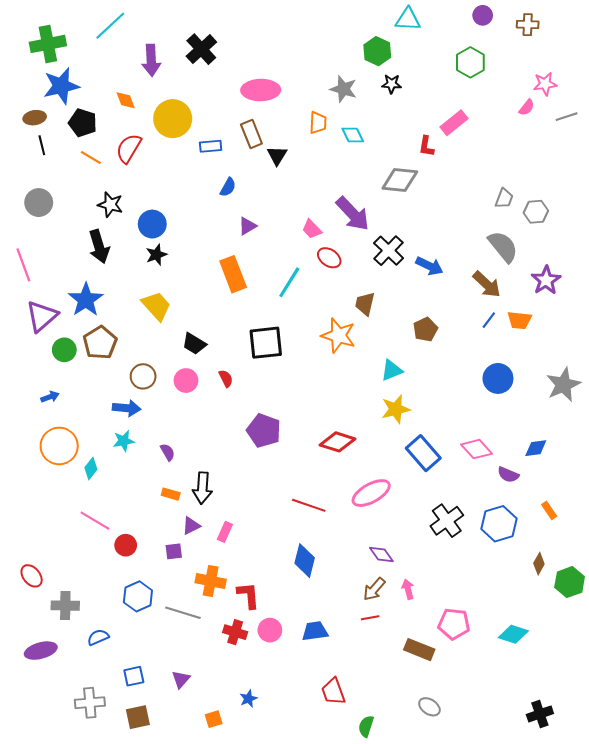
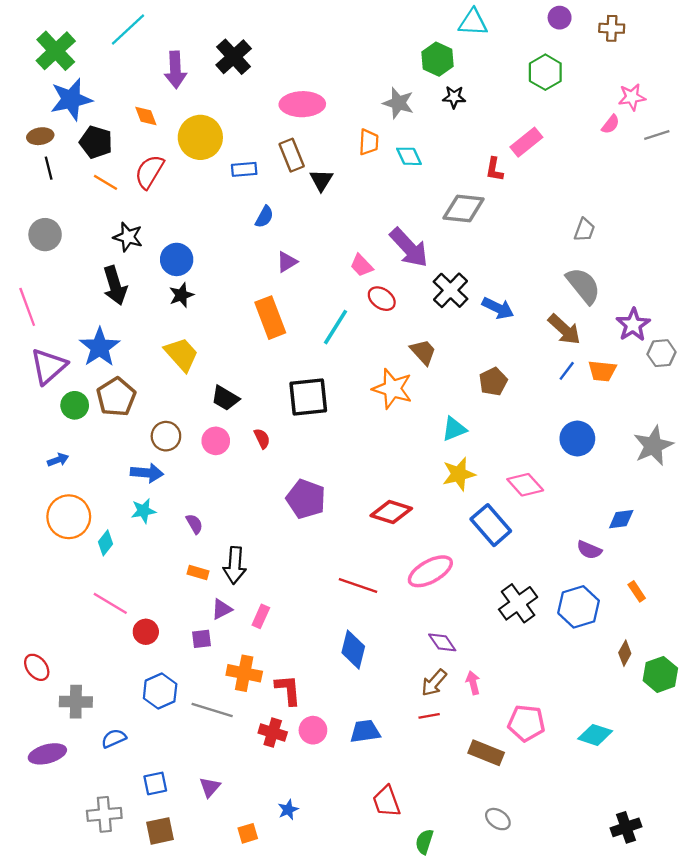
green cross: (48, 44) -> (56, 51), turned -32
gray hexagon: (536, 212) -> (662, 353), moved
brown trapezoid: (365, 304) -> (423, 352), turned 125
pink diamond: (477, 449) -> (525, 485), moved

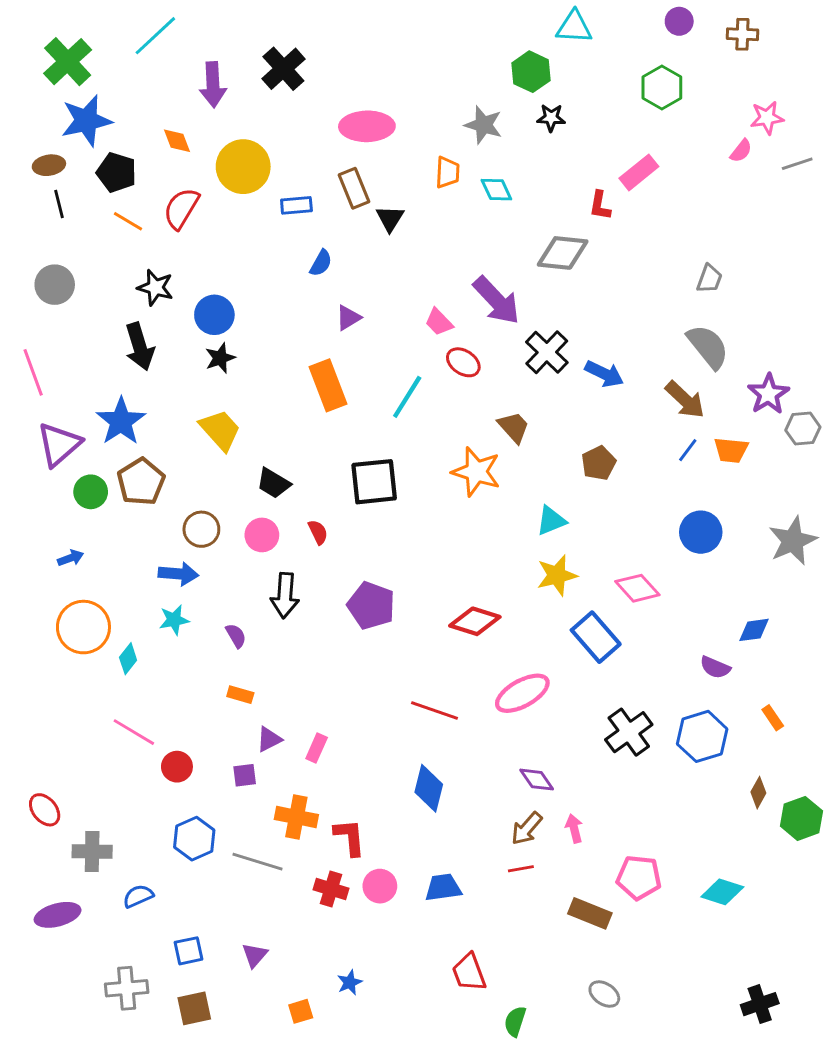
black arrow: (235, 565) -> (285, 595), moved

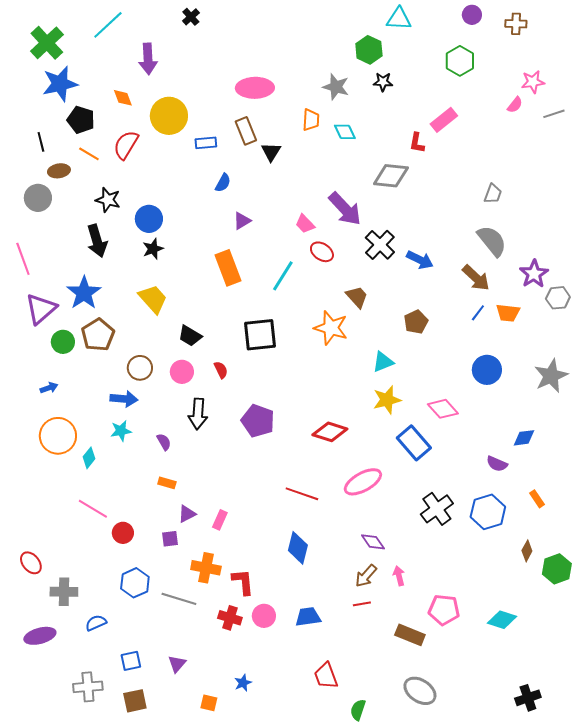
black cross: (283, 69) -> (191, 17), moved, size x0.6
brown ellipse: (49, 165) -> (59, 171), moved
gray ellipse: (604, 994) -> (420, 691), size x1.5
orange square: (301, 1011) -> (209, 703), turned 30

